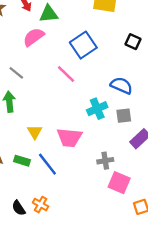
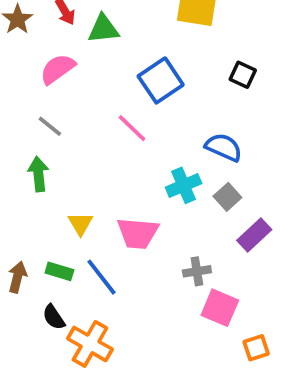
pink semicircle: (34, 37) -> (58, 69), moved
gray square: (124, 116) -> (227, 197), turned -35
orange cross: (41, 205) -> (90, 344), size x1.6
black semicircle: (19, 208) -> (54, 317), moved

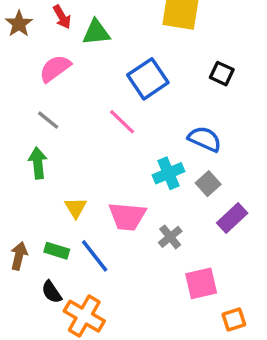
gray cross: (197, 271) -> (170, 237), moved, turned -30
pink square: (220, 308) -> (201, 283), turned -36

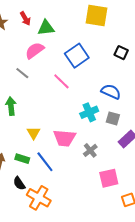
pink semicircle: (55, 68) -> (35, 50), moved
gray line: (48, 120) -> (22, 73), moved
gray square: (208, 184) -> (113, 118), turned -32

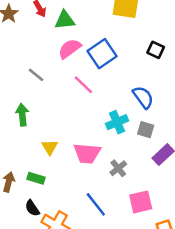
pink semicircle: (35, 50) -> (70, 49), moved
blue semicircle: (111, 92) -> (143, 97), turned 30
blue line: (45, 162) -> (96, 204), moved

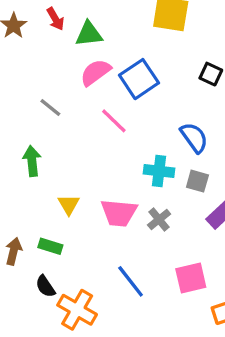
cyan cross: (117, 122) -> (159, 171), turned 30
gray cross: (118, 168) -> (159, 219), moved

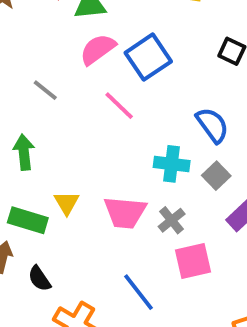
gray square: (197, 181) -> (216, 176), turned 30
green rectangle: (50, 246) -> (28, 220), moved, size x1.4
pink square: (191, 278) -> (193, 261), moved
black semicircle: (45, 286) -> (39, 279), moved

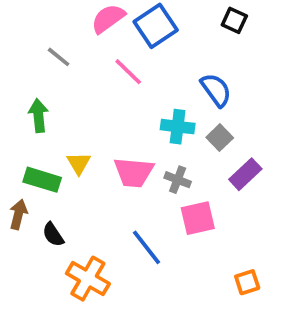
gray cross: (172, 220) -> (178, 180), turned -30

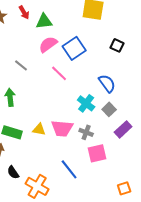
cyan cross: (178, 127) -> (86, 103), turned 30
yellow triangle: (79, 163) -> (39, 129), moved, turned -48
black semicircle: (53, 235) -> (13, 172), moved

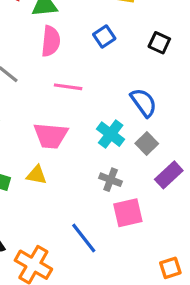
pink semicircle: (48, 44) -> (51, 41), turned 132
blue square: (74, 48) -> (104, 36), moved, size x0.6
pink line: (59, 73) -> (68, 87), turned -36
pink trapezoid: (62, 128) -> (51, 136), moved

